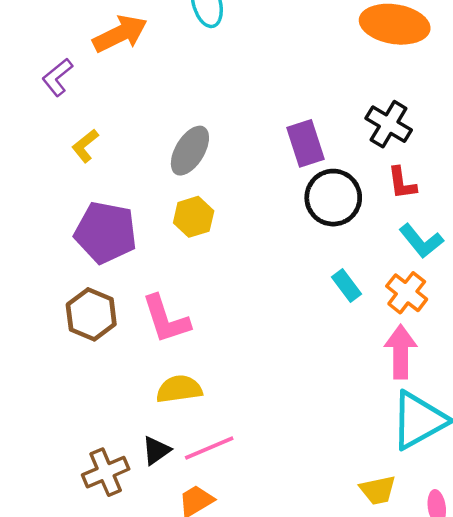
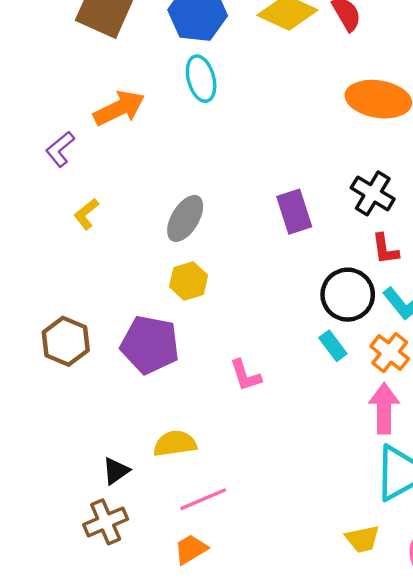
black circle: (333, 198) -> (348, 295), moved
purple pentagon: (106, 232) -> (150, 345), moved
brown hexagon: (91, 314) -> (66, 341), moved
pink L-shape: (166, 319) -> (245, 375), moved, size x0.7
black triangle: (156, 450) -> (116, 471), moved

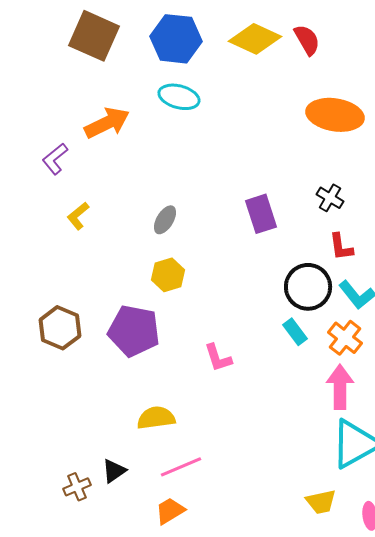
cyan ellipse: (201, 79) -> (179, 97), turned -60
black cross: (373, 193) -> (330, 198), size x0.7
gray ellipse: (185, 218) -> (165, 220), size x0.7
black triangle: (116, 471) -> (114, 471), moved
brown cross: (106, 522) -> (77, 487), moved, size x0.7

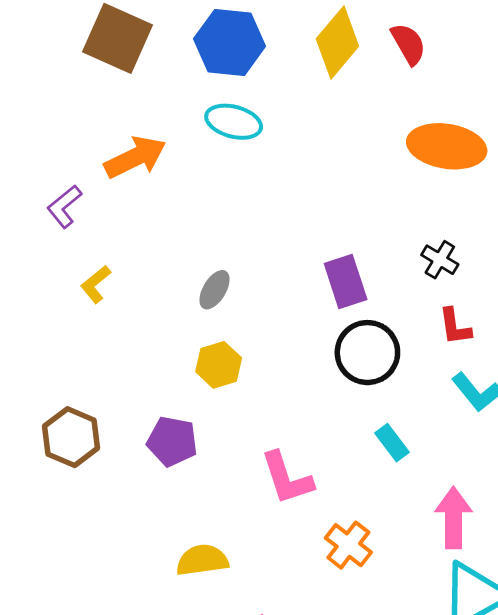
yellow diamond: (255, 39) -> (337, 42), turned -75
black circle: (308, 287) -> (367, 353), moved
purple pentagon: (134, 331) -> (172, 441), size x0.7
orange cross: (345, 338) -> (348, 545), moved
pink L-shape: (218, 358) -> (287, 478), size x1.4

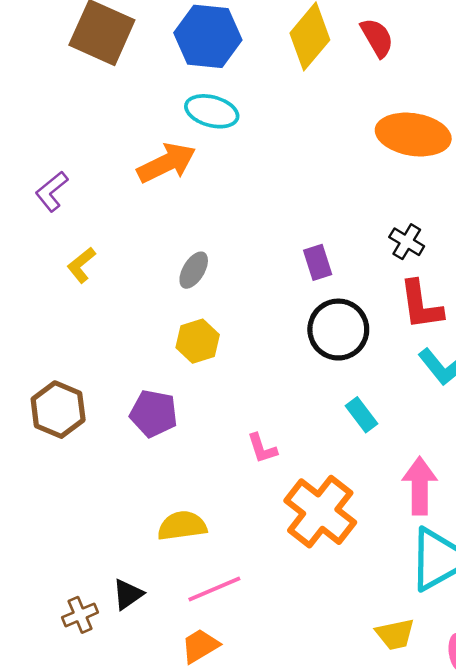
orange arrow: (135, 157) -> (167, 163), moved
purple rectangle: (346, 281) -> (318, 262), size x0.7
red L-shape: (455, 327) -> (421, 305), size x1.4
pink L-shape: (287, 478) -> (262, 448), size x0.6
orange cross: (348, 545) -> (320, 512), size x1.6

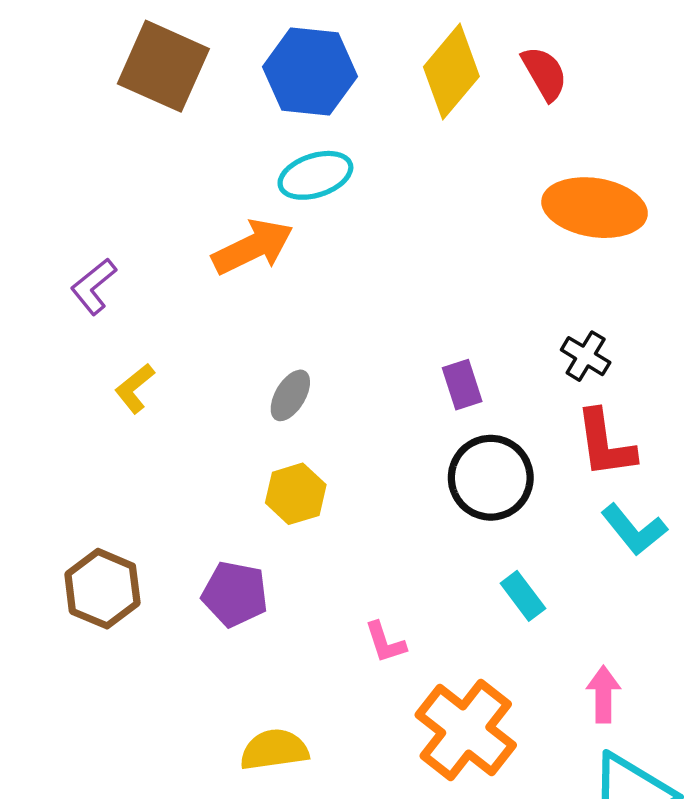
cyan ellipse: (212, 111) -> (315, 175), turned -33
pink arrow: (420, 486) -> (603, 694), size x0.7

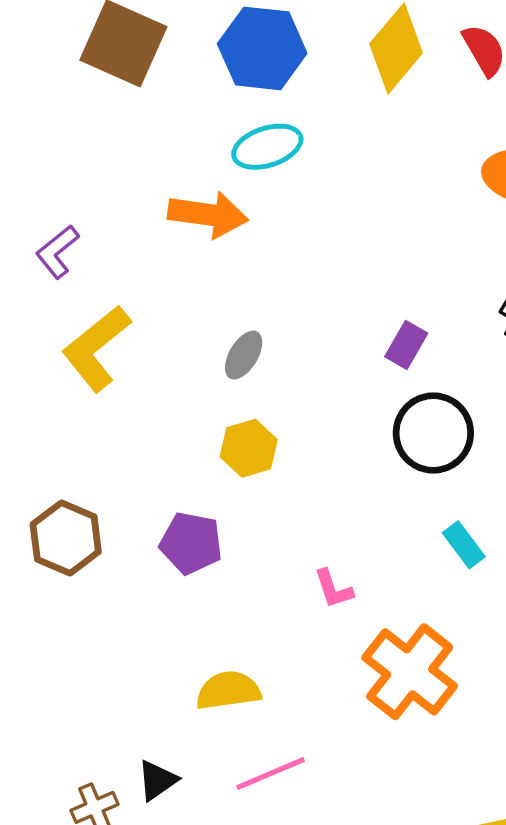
orange arrow: (253, 247) -> (208, 214), turned 34
purple rectangle: (462, 385) -> (406, 345), turned 48
yellow L-shape: (135, 388) -> (96, 348), size x1.8

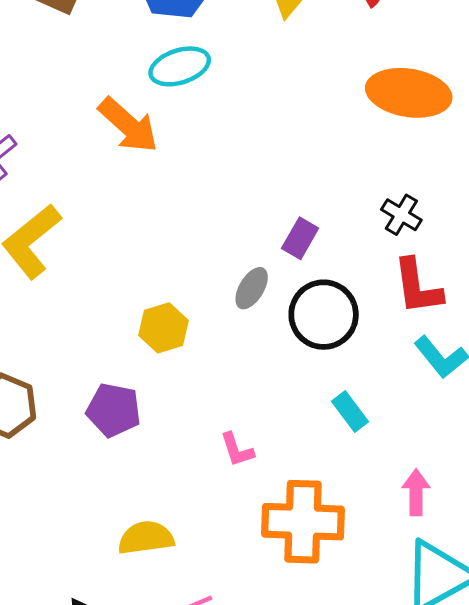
orange arrow: (208, 214) -> (128, 125), turned 34
gray ellipse: (244, 355) -> (252, 288), moved
orange cross: (410, 672) -> (303, 522), turned -36

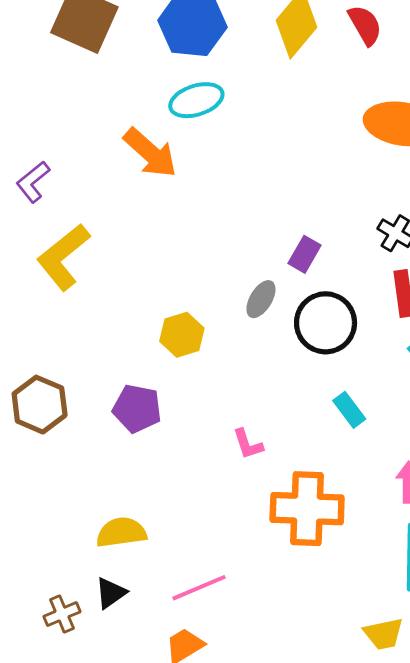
yellow semicircle: (146, 538) -> (121, 532), moved

